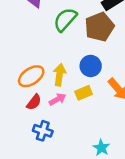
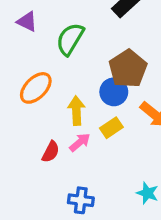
brown pentagon: (99, 27) -> (128, 69), moved
orange ellipse: (31, 76) -> (36, 88), moved
blue cross: (43, 131) -> (81, 200), moved

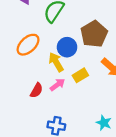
blue circle: (114, 92) -> (67, 47), moved
yellow arrow: (76, 111) -> (56, 62), turned -30

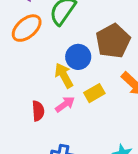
orange ellipse: (28, 45) -> (27, 28), moved
red semicircle: (36, 90) -> (38, 111), turned -35

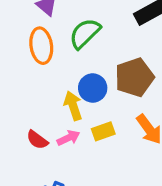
orange ellipse: (27, 28) -> (41, 46), turned -68
red semicircle: (38, 111) -> (37, 140), turned 120

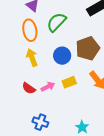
yellow arrow: (73, 106) -> (32, 57), moved

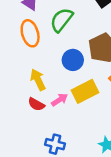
yellow arrow: (32, 57) -> (38, 80), moved
yellow rectangle: (69, 82) -> (85, 91), size x1.5

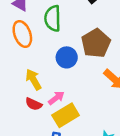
green semicircle: (61, 20) -> (53, 18), turned -35
yellow rectangle: (85, 91) -> (66, 115), moved

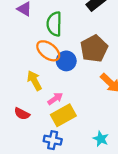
orange ellipse: (22, 34) -> (48, 51), moved, turned -35
red semicircle: (34, 104) -> (22, 114), moved

